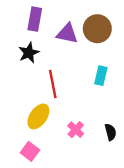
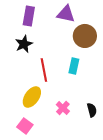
brown circle: (97, 29) -> (85, 36), moved
purple triangle: (67, 33) -> (66, 14), moved
cyan rectangle: (101, 76) -> (74, 66), moved

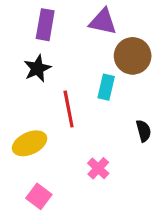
cyan rectangle: (74, 66) -> (106, 87), moved
yellow ellipse: (32, 97) -> (30, 143), moved, turned 30
black semicircle: (92, 110) -> (144, 131), moved

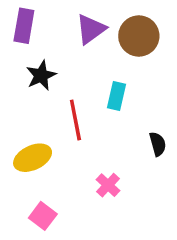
purple triangle: (103, 22) -> (91, 29), moved, turned -48
purple rectangle: (45, 25) -> (24, 26), moved
brown circle: (133, 56) -> (139, 36), moved

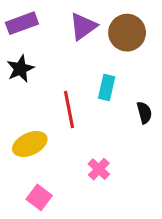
purple rectangle: (24, 26) -> (22, 23), turned 60
black star: (41, 75) -> (20, 69), moved
black semicircle: (158, 144) -> (144, 113), moved

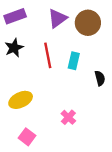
red line: (69, 109) -> (48, 55), moved

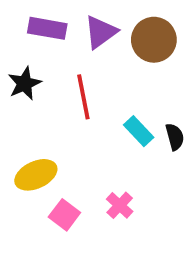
purple rectangle: (15, 16) -> (47, 28), moved, turned 30
cyan rectangle: (74, 61) -> (139, 131), moved, turned -56
pink square: (27, 137) -> (64, 215), moved

